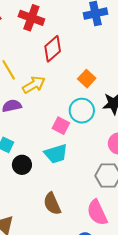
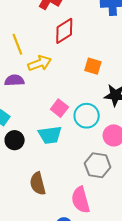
orange square: (87, 79) -> (93, 66), turned -36
cyan circle: (82, 111) -> (87, 116), moved

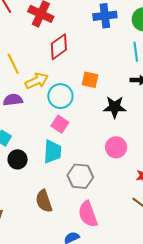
cyan circle: (87, 116) -> (60, 96), moved
cyan trapezoid: (50, 135) -> (52, 152), turned -75
gray hexagon: (98, 165) -> (80, 176), moved

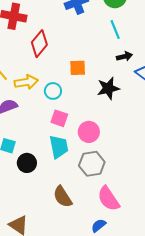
yellow arrow: (37, 81) -> (26, 82), turned 30
cyan circle: (60, 96) -> (53, 91), size x0.7
pink circle: (116, 147) -> (89, 132), moved

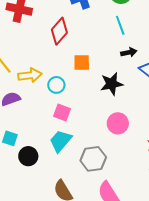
red diamond: (39, 44) -> (59, 31), moved
pink circle: (89, 132) -> (118, 123), moved
cyan trapezoid: (59, 147) -> (61, 141), turned -130

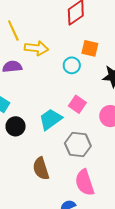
cyan circle: (56, 85) -> (72, 65), moved
pink square: (62, 112) -> (77, 104), moved

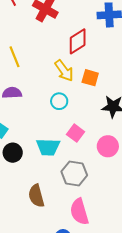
yellow arrow: (36, 48) -> (64, 71), moved, turned 45
cyan circle: (72, 65) -> (59, 101), moved
cyan trapezoid: (51, 119) -> (48, 147), turned -145

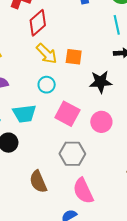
red diamond: (78, 41) -> (38, 23), moved
pink square: (75, 133) -> (67, 114), size x1.4
cyan trapezoid: (48, 147) -> (24, 114), moved

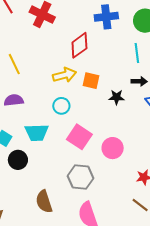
red diamond: (38, 23) -> (79, 45), moved
yellow arrow: (47, 54) -> (64, 75), turned -65
black star: (101, 82) -> (117, 97), moved, size x0.7

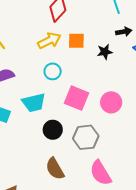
black circle: (18, 160) -> (53, 130), moved

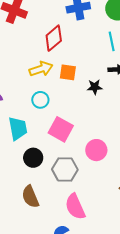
pink circle: (111, 102) -> (96, 150), moved
cyan trapezoid: (34, 103) -> (18, 128), turned -95

